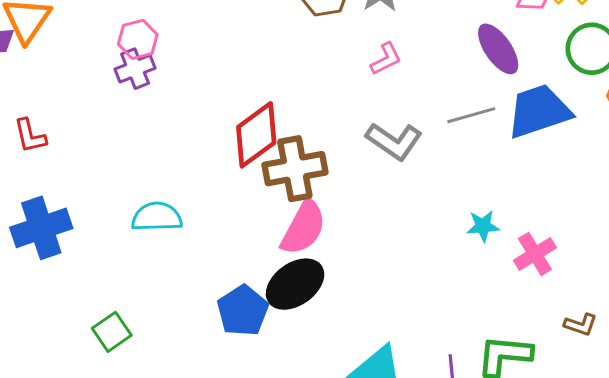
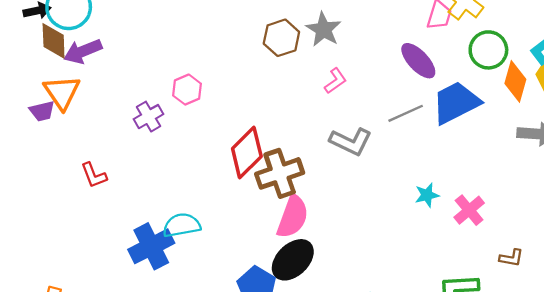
pink hexagon: (138, 39) -> (187, 90), moved
red L-shape: (30, 136) -> (94, 175), moved
blue cross: (41, 228) -> (151, 246), moved

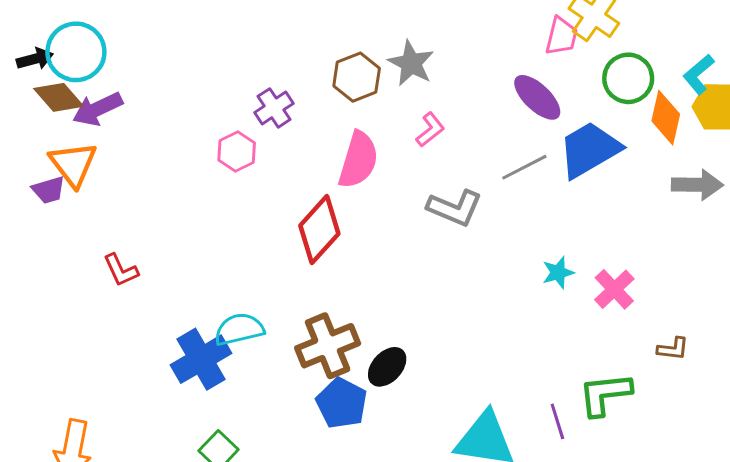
brown diamond: (54, 41) -> (59, 97), turned -36
purple cross: (148, 117) -> (274, 108), moved
brown cross: (280, 173) -> (328, 346), moved
pink semicircle: (293, 217) -> (358, 160), moved
black ellipse: (293, 260) -> (387, 367), size x0.7

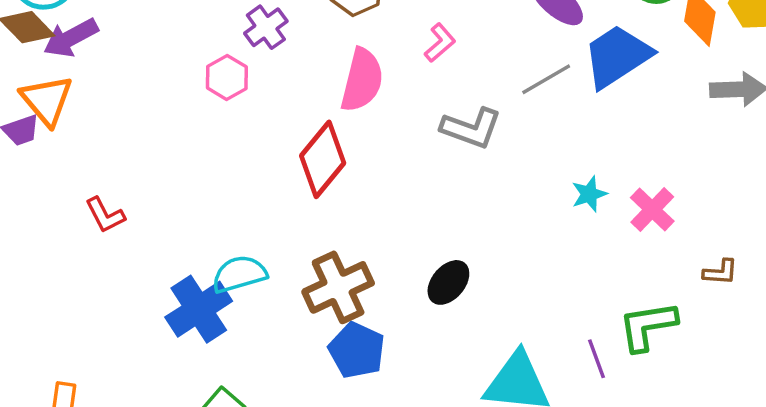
black ellipse: (387, 367) -> (448, 282), moved

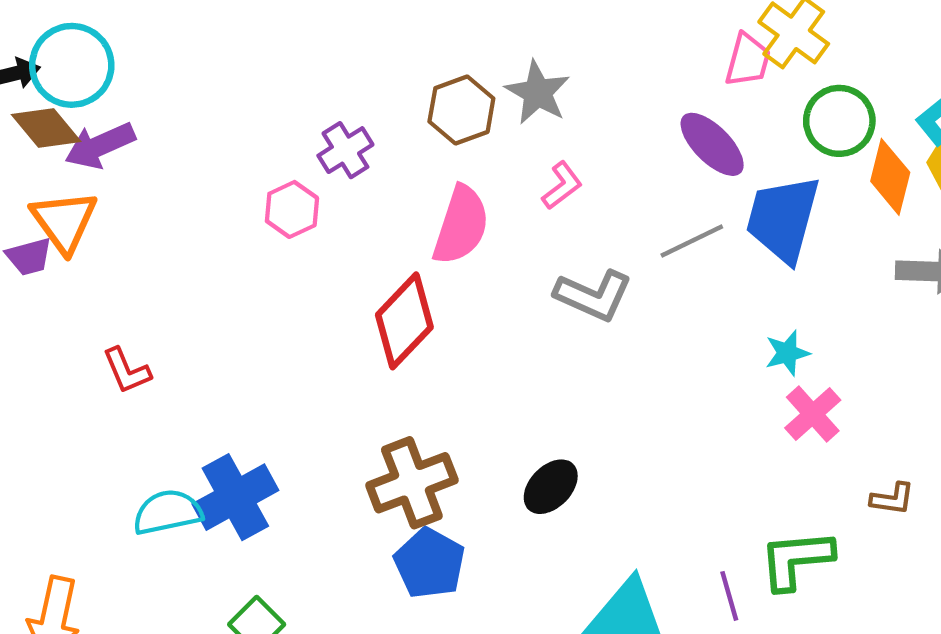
blue trapezoid: (617, 56) -> (783, 219), turned -46
cyan star: (589, 194) -> (787, 353), moved
cyan semicircle: (239, 274) -> (168, 512), moved

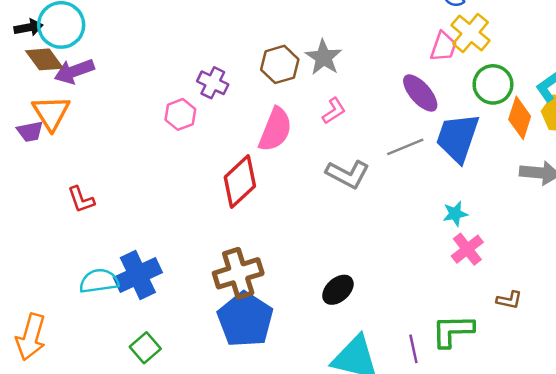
purple cross: (345, 150) -> (213, 83), turned -36
black ellipse: (551, 487) -> (338, 290), moved
blue pentagon: (430, 563) -> (245, 319), size x1.4

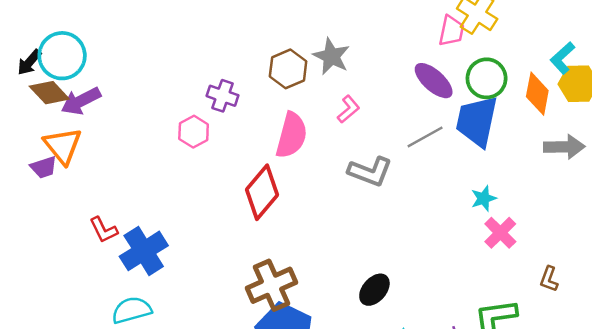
black arrow: (28, 28) -> (29, 62), turned 148
green circle: (493, 84) -> (487, 78), moved
blue cross: (138, 275) -> (144, 251), moved
brown L-shape: (509, 300) -> (549, 279), turned 105

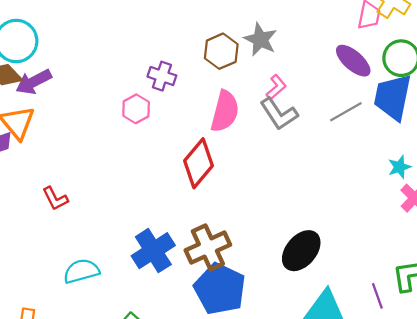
gray L-shape: (370, 172) -> (279, 114), moved, turned 36
blue cross: (144, 251) -> (153, 251), moved
black ellipse: (374, 290) -> (301, 251), size x1.4

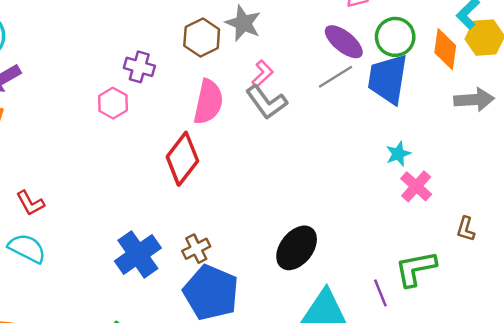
gray line: (346, 112) -> (335, 77), moved
brown cross: (208, 247) -> (196, 249), size x0.6
cyan semicircle: (81, 271) -> (27, 248), moved, turned 45

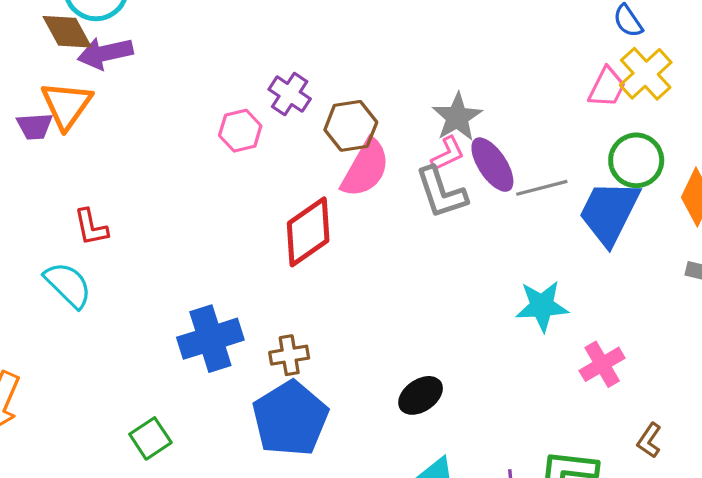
gray star: (243, 23) -> (457, 117), moved
brown hexagon: (202, 37) -> (351, 126), moved
purple ellipse: (344, 42) -> (492, 165), moved
cyan star: (398, 154) -> (542, 306), moved, size x1.5
black ellipse: (297, 248) -> (421, 395), size x0.7

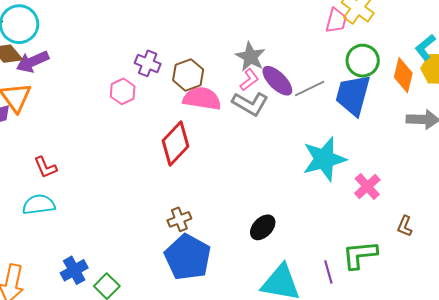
pink semicircle: (365, 168) -> (202, 98), turned -99
gray L-shape: (441, 193) -> (250, 104), turned -30
cyan semicircle: (68, 285) -> (39, 205), turned -40
cyan star: (542, 306) -> (324, 159), size x1.4
blue cross: (210, 339) -> (74, 270), moved, size x0.7

